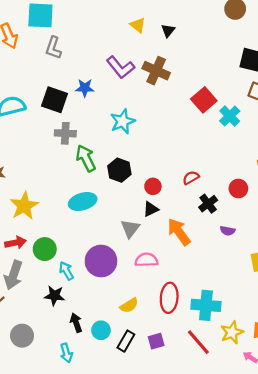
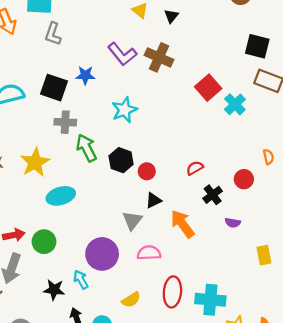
red circle: (153, 186) -> (147, 171), moved
cyan ellipse: (83, 201) -> (61, 196), moved
yellow star: (24, 206) -> (35, 162), moved
cyan arrow: (66, 271) -> (81, 280), moved

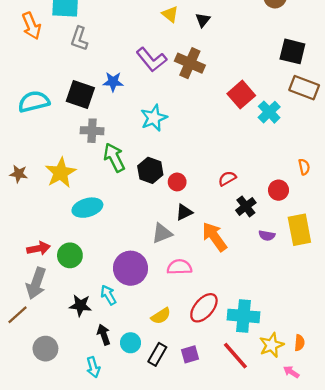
gray triangle: (132, 220) -> (162, 233), turned 30
yellow rectangle: (264, 255) -> (299, 230), moved, size x1.5
red ellipse: (172, 292) -> (204, 308), turned 36

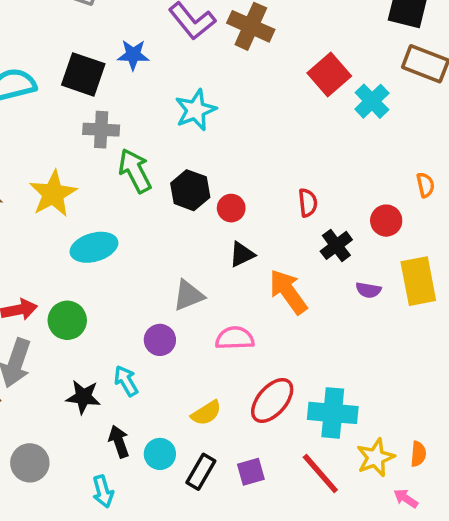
red semicircle: (227, 178) -> (308, 203), turned 114
gray triangle: (162, 233) -> (188, 295), moved
purple circle: (131, 268) -> (160, 340), size x0.6

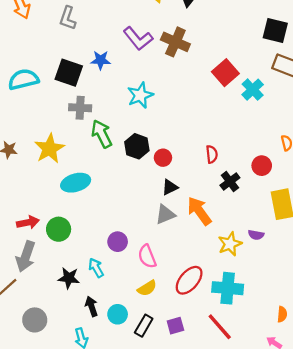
purple semicircle: (368, 290) -> (256, 235), moved
gray triangle: (188, 295) -> (165, 214), moved
pink semicircle: (235, 338) -> (147, 256), moved, turned -110
yellow star: (376, 458) -> (230, 244), moved

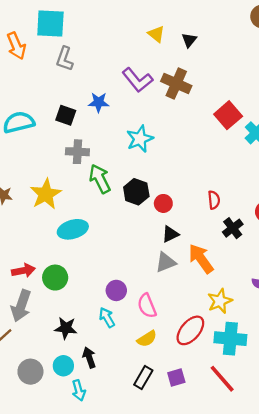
black square: (69, 73) -> (66, 115), size x0.7
yellow star: (230, 244) -> (220, 301), moved
cyan arrow: (96, 268) -> (107, 318), moved
cyan circle: (118, 314) -> (63, 366), moved

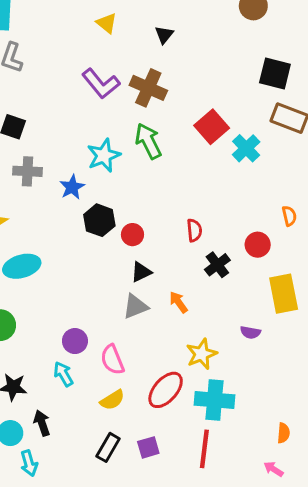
yellow triangle: (156, 34) -> (107, 23), moved
blue star: (99, 102) -> (72, 187), moved, turned -30
green arrow: (100, 179) -> (148, 141), moved
orange arrow: (201, 259) -> (179, 302), size x0.6
red line: (222, 379) -> (204, 449), turned 48

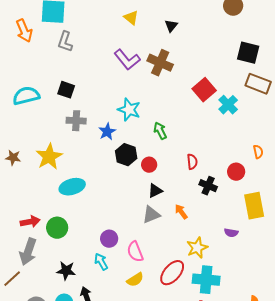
green arrow: (148, 141) -> (160, 131), moved, size x0.7
cyan star: (104, 155) -> (129, 110), turned -30
black cross: (217, 265) -> (208, 186), turned -30

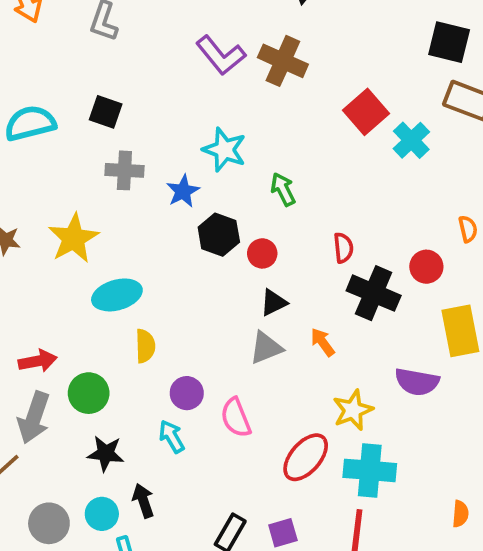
black cross: (208, 186) -> (374, 293), size x1.5
green circle: (57, 228) -> (89, 393), moved
purple semicircle: (231, 233) -> (417, 382), size x1.6
yellow semicircle: (135, 280) -> (145, 346), moved, turned -60

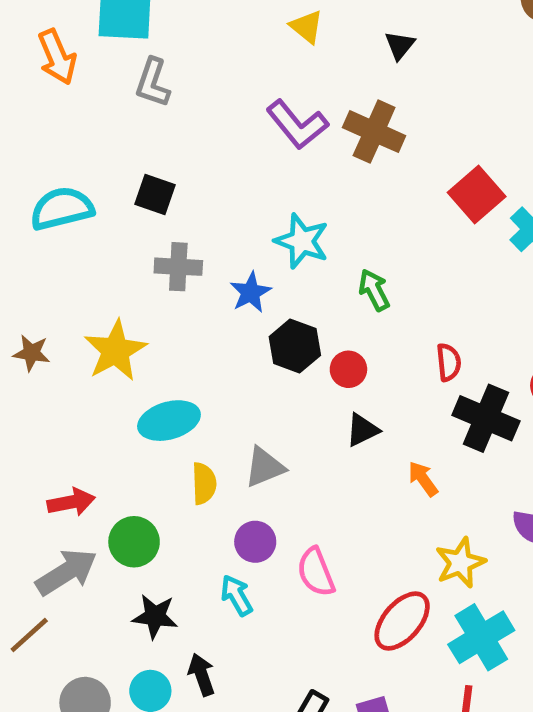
gray triangle: (266, 348) -> (265, 467), moved
gray arrow: (34, 418) -> (66, 572), turned -141
cyan cross: (370, 470) -> (481, 637), turned -36

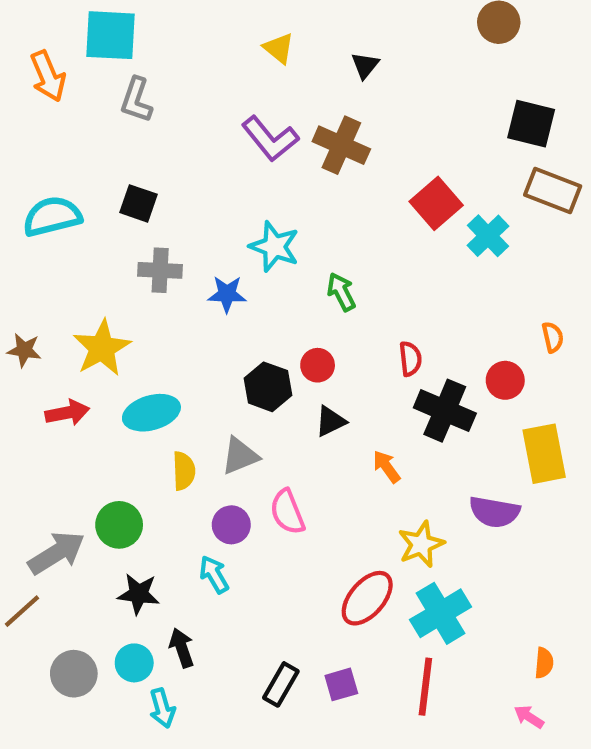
blue star: (251, 292) -> (227, 294), turned 30
black hexagon: (295, 346) -> (268, 387), moved
red arrow: (71, 502) -> (67, 413), moved
pink semicircle: (316, 572) -> (287, 512), moved

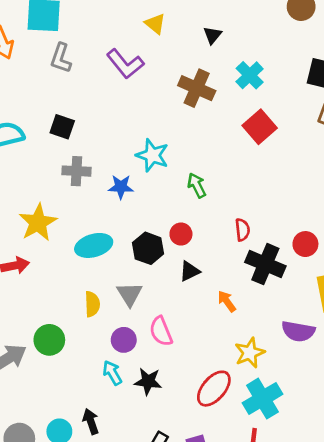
purple L-shape: (270, 139) -> (125, 64), moved
cyan cross: (488, 236) -> (250, 75), moved
cyan ellipse: (151, 413) -> (94, 245), moved
gray triangle: (240, 456) -> (129, 294), turned -40
black star: (139, 594) -> (148, 381), moved

